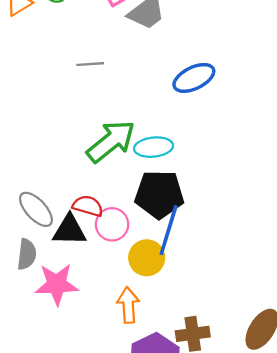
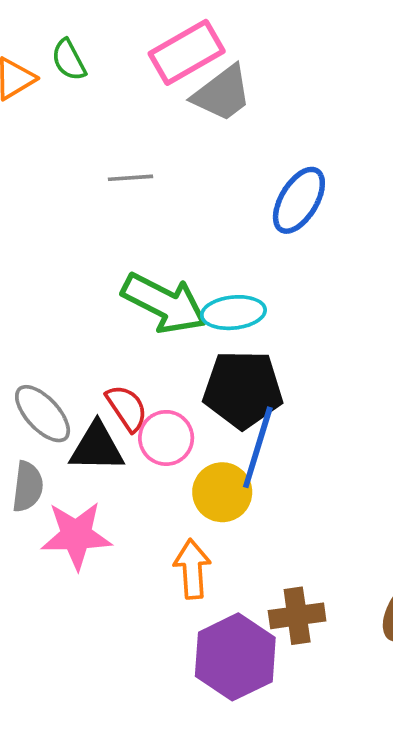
blue ellipse: (194, 78) -> (299, 200), turned -33
green arrow: (111, 141) -> (164, 303), turned 66
red semicircle: (88, 206) -> (127, 408), turned 40

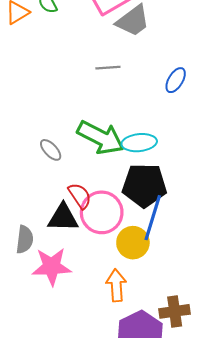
gray line: (131, 178) -> (108, 68), moved
blue ellipse: (299, 200) -> (176, 80), size x0.7
gray ellipse: (43, 414) -> (51, 150), moved, size x0.7
pink circle: (166, 438) -> (102, 212), size x1.4

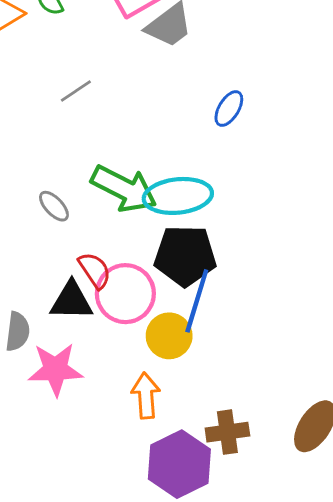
gray line: (108, 68) -> (76, 91), moved, turned -30
cyan ellipse: (139, 143) -> (178, 196), size x1.4

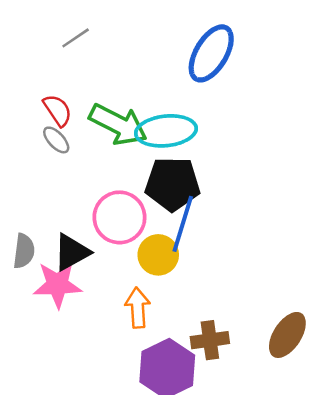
blue ellipse: (229, 109) -> (211, 53), size x1.8
red semicircle: (95, 270) -> (57, 110), moved
black triangle: (71, 301) -> (72, 252), moved, turned -30

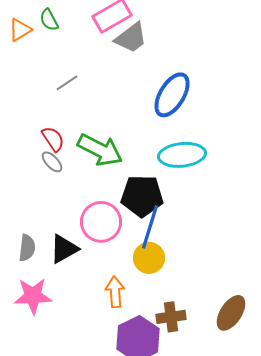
cyan ellipse: (166, 131) -> (182, 155), moved
yellow circle: (158, 255) -> (149, 258), moved
pink star: (57, 285) -> (33, 296), moved

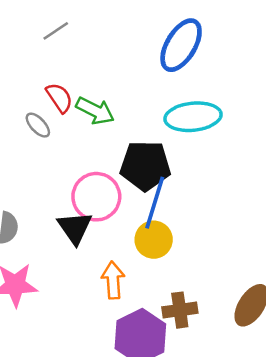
red semicircle: (53, 139) -> (59, 98), moved
green arrow: (100, 150) -> (95, 111), size x0.7
black triangle: (64, 249) -> (75, 228), moved, turned -36

